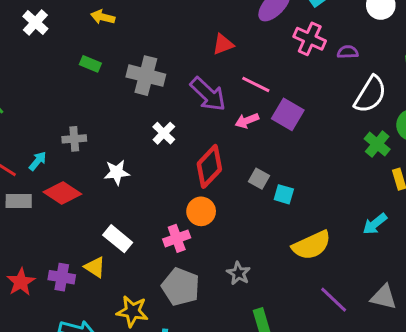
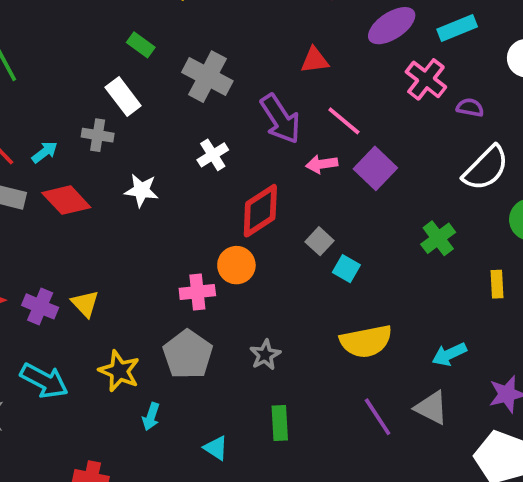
green cross: (377, 144) -> (438, 238), moved
cyan arrow: (375, 224) -> (449, 354), moved
white rectangle: (118, 239) -> (123, 96), moved
gray triangle: (384, 297) -> (431, 408), moved

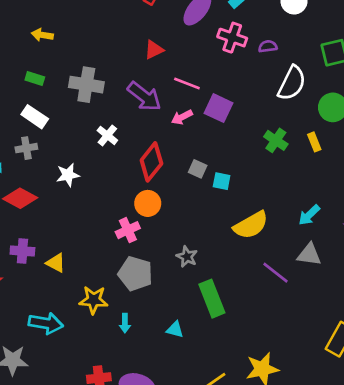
yellow rectangle: (497, 284) -> (314, 142), moved
purple cross: (40, 306) -> (22, 251), moved
green rectangle: (280, 423) -> (212, 299), size x1.5

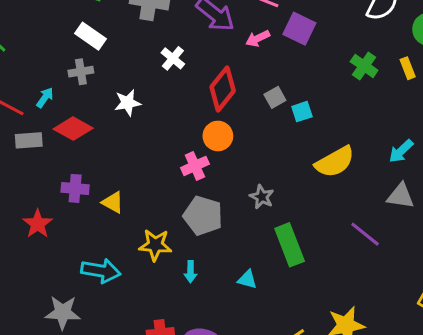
gray square: (198, 169) -> (275, 97), turned 36
cyan square: (222, 181) -> (302, 112), turned -30
purple line: (276, 273) -> (365, 234), moved

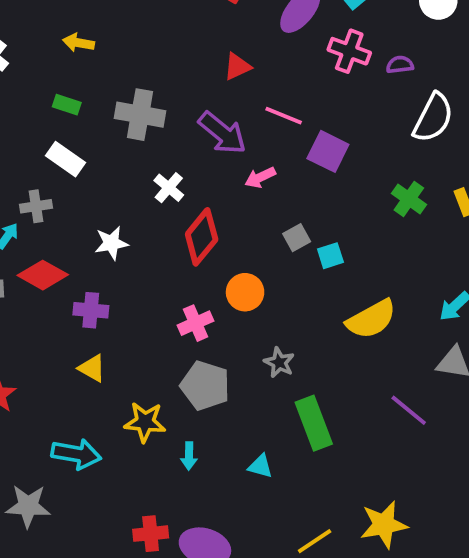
pink arrow: (258, 38) -> (260, 177), moved
gray cross: (81, 72) -> (36, 206), moved
red diamond: (223, 89) -> (202, 237), moved
orange circle: (218, 136) -> (245, 292), moved
purple cross: (75, 188) -> (91, 310), moved

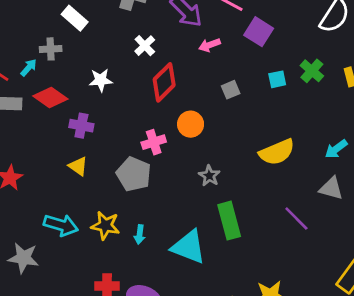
cyan square: (330, 256) -> (277, 79), moved
gray pentagon: (205, 386) -> (134, 174), moved
yellow star: (145, 422) -> (105, 225), moved
cyan triangle: (260, 466) -> (189, 247), size x2.0

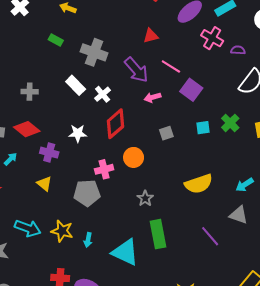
white rectangle: (75, 18) -> (76, 85), moved
cyan arrow: (29, 68) -> (10, 159), moved
white star: (101, 80) -> (78, 133), moved
gray pentagon: (134, 174) -> (87, 193), turned -30

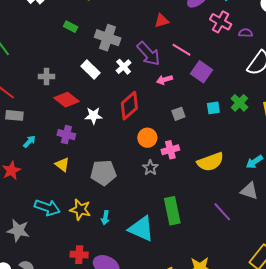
white cross: (103, 94) -> (124, 67), moved
red diamond: (27, 129) -> (66, 100), moved
pink cross: (104, 169) -> (170, 150), moved
gray star: (145, 198) -> (150, 168), moved

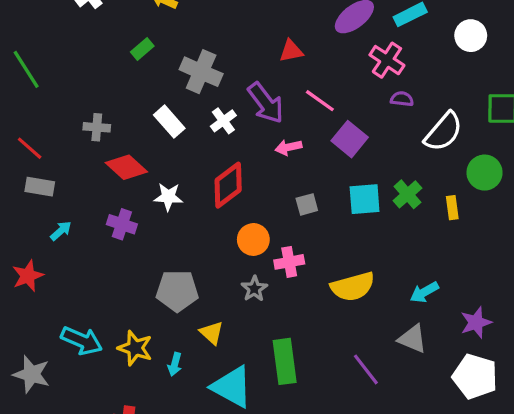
green rectangle: (71, 27) -> (142, 49), turned -72
purple semicircle: (246, 33) -> (402, 99), moved
cyan square: (213, 108) -> (365, 199), size x1.5
yellow triangle: (62, 165) -> (212, 333), moved

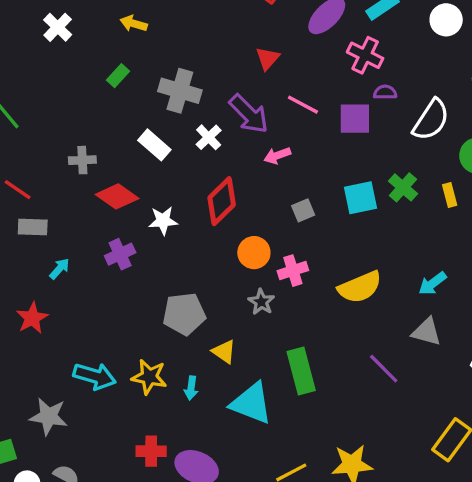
red triangle: (291, 51) -> (268, 58), turned -30
purple square: (350, 139) -> (355, 119), moved, turned -32
purple cross: (122, 224) -> (120, 254), turned -36

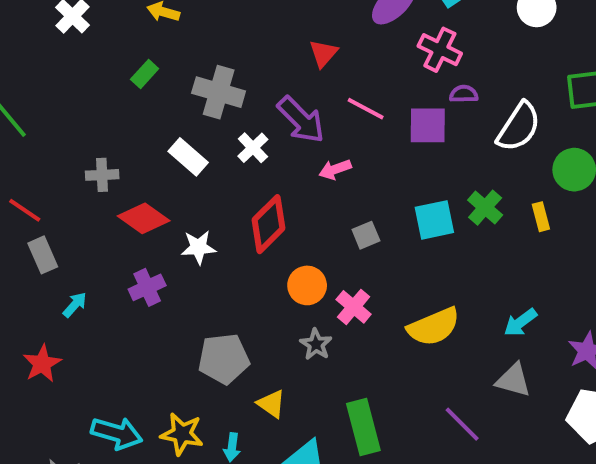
gray rectangle: (33, 227) -> (43, 255), turned 64
pink cross: (293, 271) -> (354, 307), turned -32

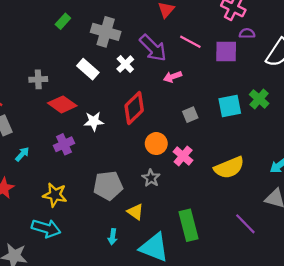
gray star: (316, 344) -> (151, 178), moved
yellow star: (182, 434) -> (55, 195), moved

